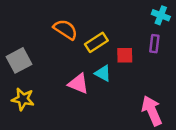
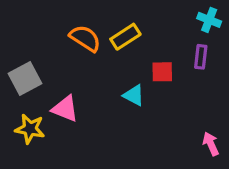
yellow rectangle: (96, 42) -> (125, 37), moved
pink triangle: (78, 84) -> (65, 109), moved
pink arrow: (152, 111) -> (211, 144), moved, size x0.6

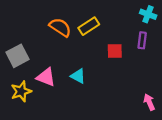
cyan triangle: (134, 95) -> (78, 76), moved
yellow star: (30, 129) -> (21, 91), turned -30

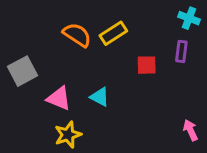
yellow star: (21, 91) -> (68, 135), moved

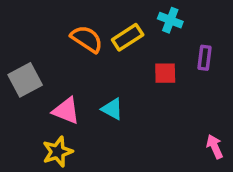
cyan cross: (189, 18) -> (170, 20), moved
yellow star: (68, 135) -> (58, 152), moved

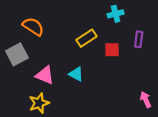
cyan cross: (170, 20) -> (116, 14), turned -35
yellow rectangle: (128, 37) -> (87, 38), moved
orange semicircle: (87, 39) -> (33, 27), moved

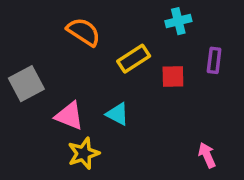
orange semicircle: (33, 27) -> (84, 32), moved
pink arrow: (146, 100) -> (207, 155), moved
yellow star: (39, 103) -> (84, 153), moved

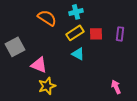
cyan cross: (178, 21) -> (76, 12), moved
red square: (173, 76) -> (96, 34), moved
cyan triangle: (118, 114) -> (78, 54), moved

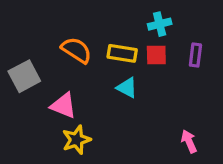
cyan cross: (76, 12) -> (160, 24), moved
orange semicircle: (47, 18) -> (76, 50), moved
yellow rectangle: (75, 33) -> (122, 53), turned 42

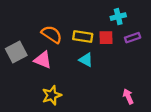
cyan cross: (160, 24) -> (118, 17), moved
purple rectangle: (195, 55) -> (133, 38), turned 64
pink triangle: (63, 106) -> (43, 60), moved

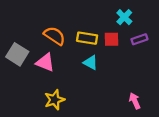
cyan cross: (118, 17) -> (124, 17), turned -32
gray square: (16, 52) -> (17, 54), turned -30

